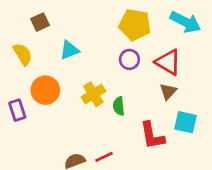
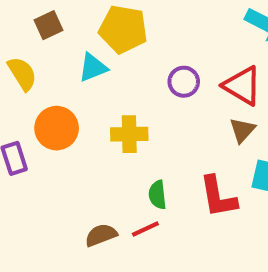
yellow pentagon: (135, 25) -> (123, 29), moved
yellow cross: (93, 94) -> (129, 134), turned 30
green semicircle: (119, 106) -> (157, 195), moved

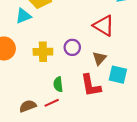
purple circle: (184, 82) -> (72, 47), moved
brown triangle: (242, 130) -> (99, 58), moved

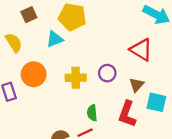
red L-shape: (91, 85) -> (127, 114), turned 30

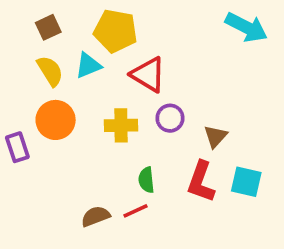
yellow semicircle: (14, 43) -> (50, 71), moved
red triangle: (141, 50) -> (148, 75), moved
cyan square: (156, 102) -> (246, 182), moved

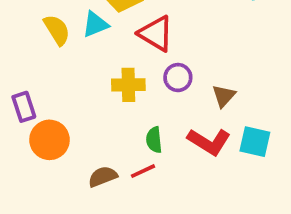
orange circle: (56, 120) -> (50, 140), moved
red L-shape: (201, 182) -> (209, 142), turned -78

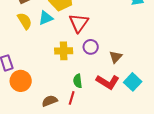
red triangle: (156, 34) -> (79, 23), turned 35
cyan square: (255, 142) -> (133, 82), turned 30
red line: (143, 171) -> (72, 98), turned -48

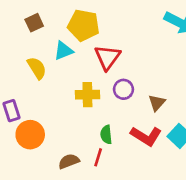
yellow semicircle: (25, 21) -> (37, 68), moved

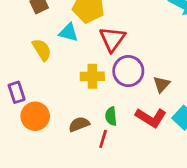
cyan triangle: (63, 51) -> (68, 32), turned 36
purple circle: (123, 89) -> (128, 71), size x1.5
brown semicircle: (69, 161) -> (79, 124), moved

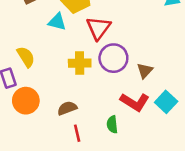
yellow semicircle: (42, 50) -> (26, 57), moved
green semicircle: (111, 116) -> (112, 124), moved
red line: (103, 139) -> (77, 133), moved, turned -30

